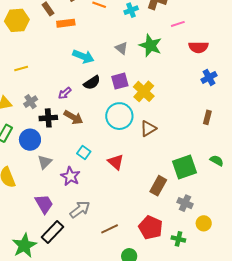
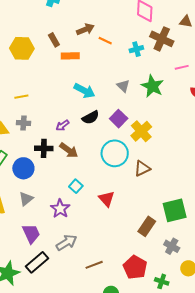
purple square: (120, 81) -> (119, 119), turned -36
gray cross: (31, 102) -> (23, 123), moved, turned 32
gray triangle: (45, 162) -> (26, 199), moved

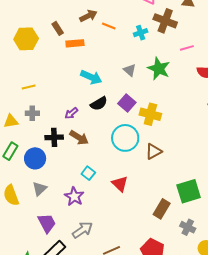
yellow cross: (141, 131) -> (150, 114), turned -30

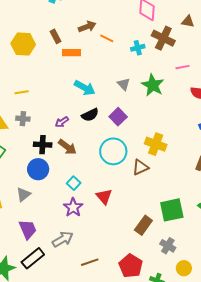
yellow cross: (150, 114) -> (156, 144), moved
blue circle: (35, 158) -> (38, 169), moved
purple star: (74, 196) -> (73, 207), moved

